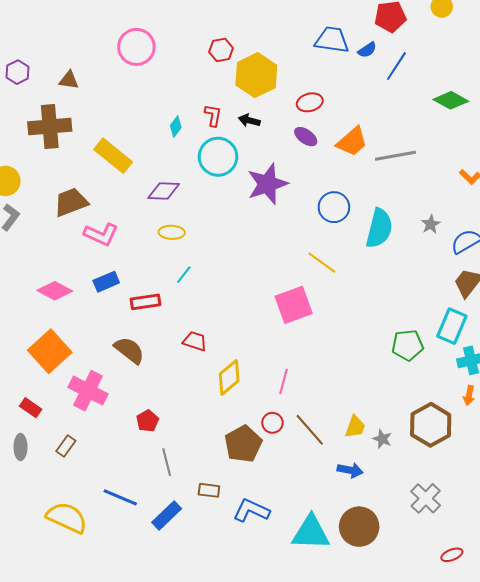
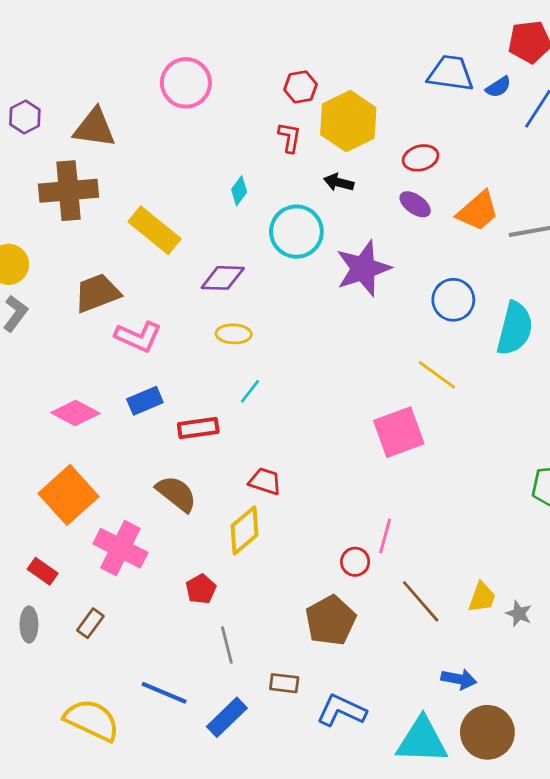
brown triangle: (69, 80) -> (94, 128), size x1.6
red L-shape: (213, 115) -> (290, 137), moved
yellow diamond: (229, 377) -> (245, 530), moved
red circle: (272, 423) -> (355, 562), moved
blue arrow: (350, 470) -> (459, 679), moved

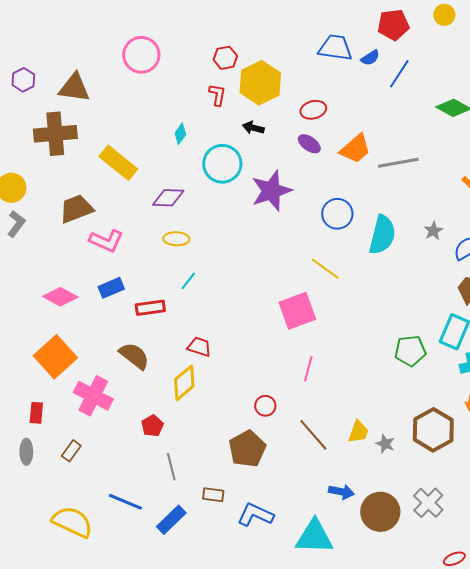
pink line: (385, 536) -> (308, 369), moved
red rectangle: (43, 571) -> (36, 413), turned 60
brown circle: (487, 732) -> (380, 512), moved

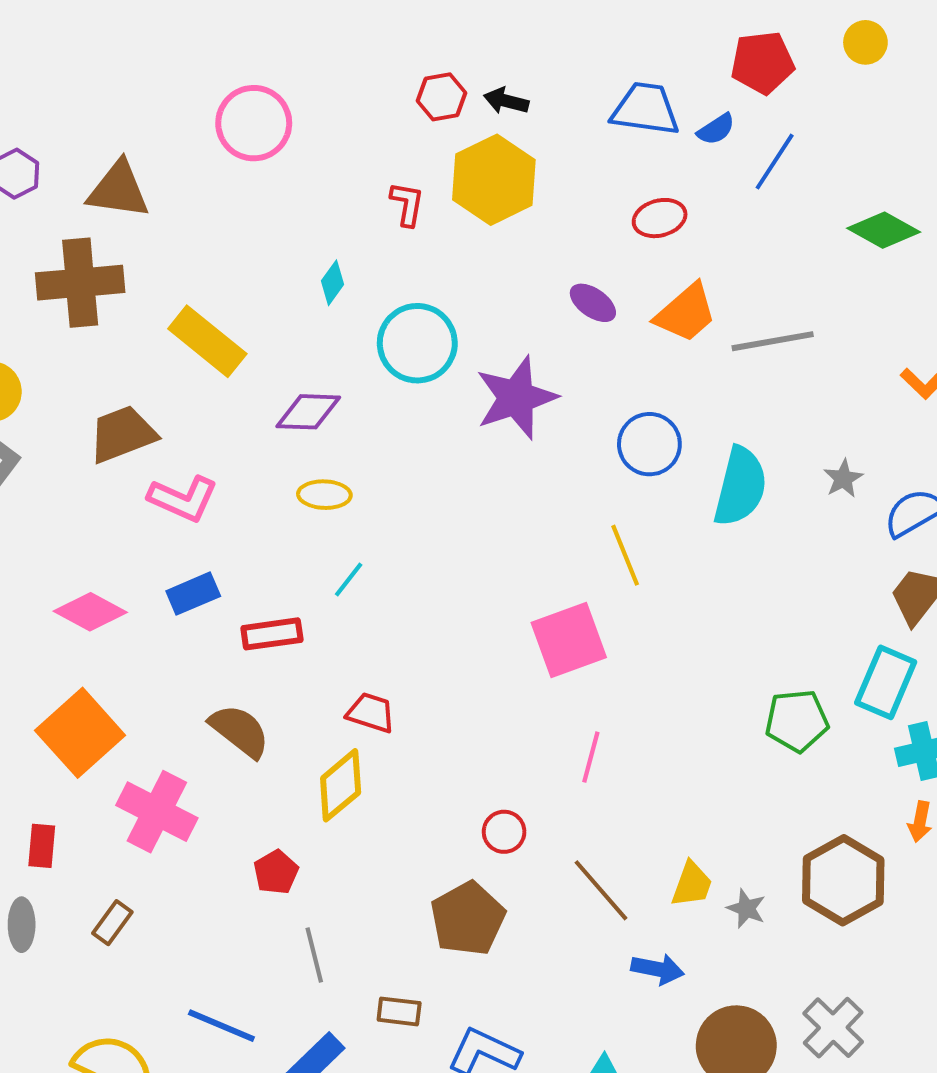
red hexagon: (225, 58) -> (441, 97), moved
red ellipse: (313, 110) -> (660, 218), moved
black arrow: (253, 128) -> (506, 101), moved
yellow line: (325, 269) -> (625, 555), turned 32
blue arrow: (341, 492) -> (658, 969), moved

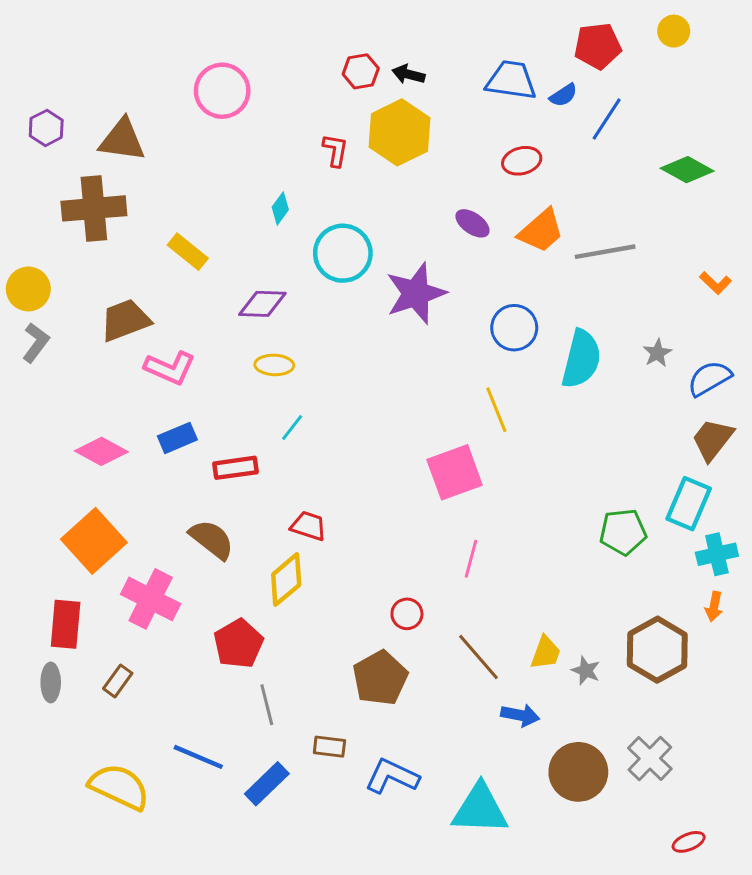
yellow rectangle: (207, 341) -> (188, 252), size x0.7
red rectangle: (42, 846) -> (66, 624), size x1.5
red pentagon: (276, 872) -> (238, 644), size x1.5

